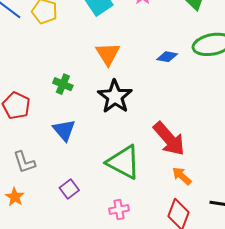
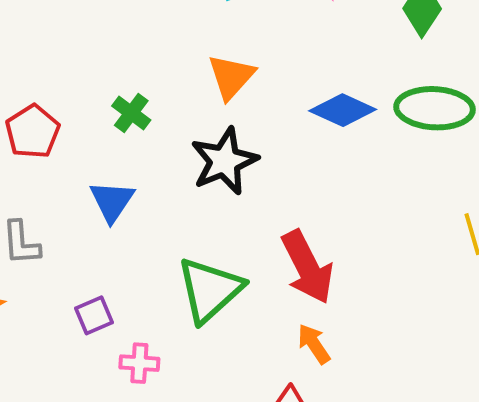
blue diamond: (167, 57) -> (343, 110), size x1.5
green triangle: (124, 162) -> (210, 290), turned 36
pink cross: (119, 209) -> (139, 363), moved

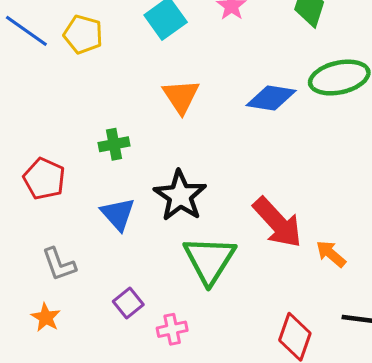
green cross: (131, 113) -> (114, 144), turned -32
black star: (224, 161) -> (180, 196), moved
orange arrow: (314, 344) -> (331, 254), moved

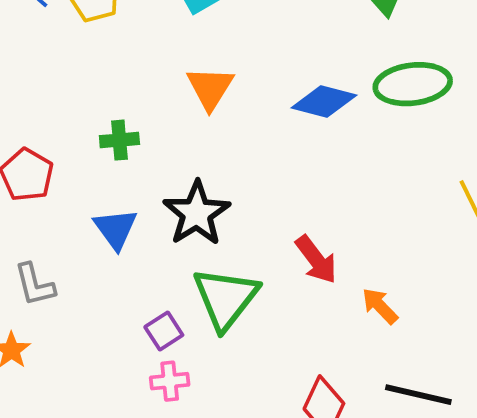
red arrow: (277, 223) -> (316, 260), size x0.7
purple square: (128, 303) -> (164, 331), moved

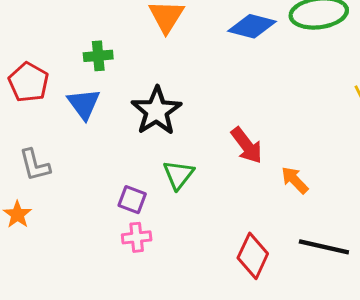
blue triangle: (116, 229) -> (84, 104), moved
green triangle: (226, 298) -> (178, 175), size x0.6
purple square: (164, 331) -> (132, 200), turned -36

